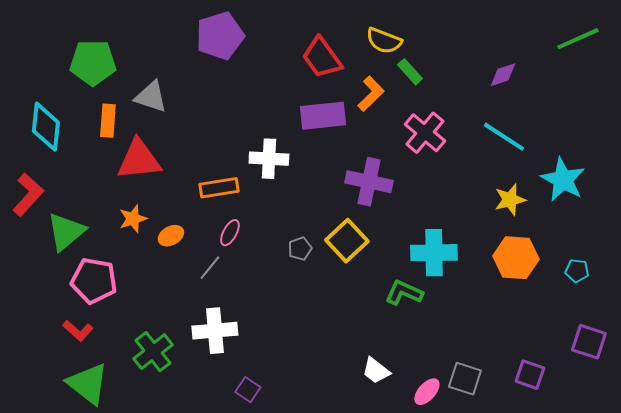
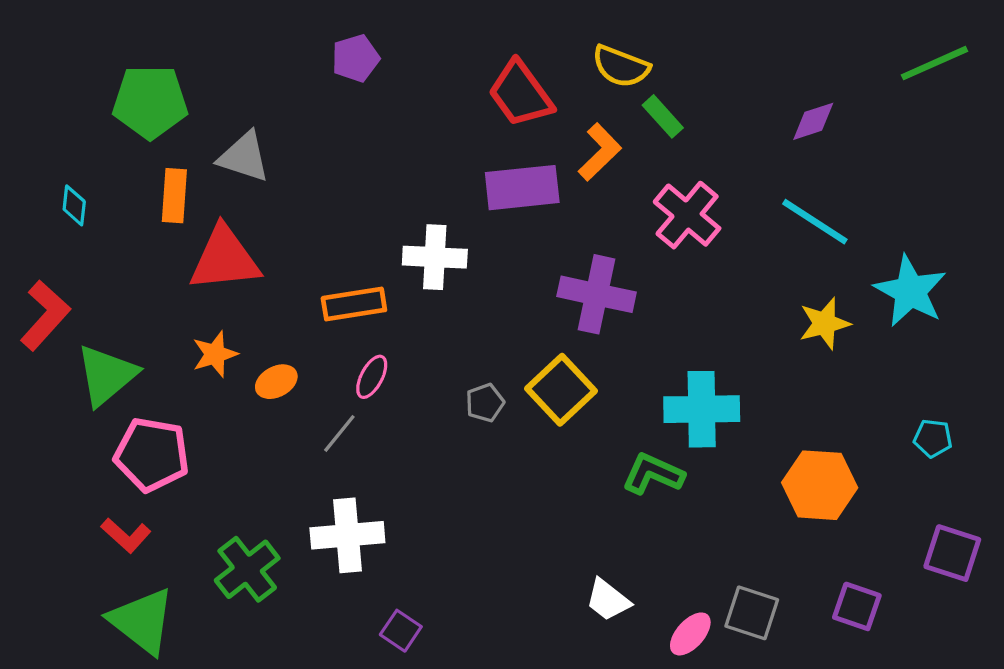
purple pentagon: (220, 36) -> (356, 58), size x0.6
cyan diamond: (46, 127) -> (74, 205), size x0.5
orange hexagon: (516, 258) -> (820, 485), moved

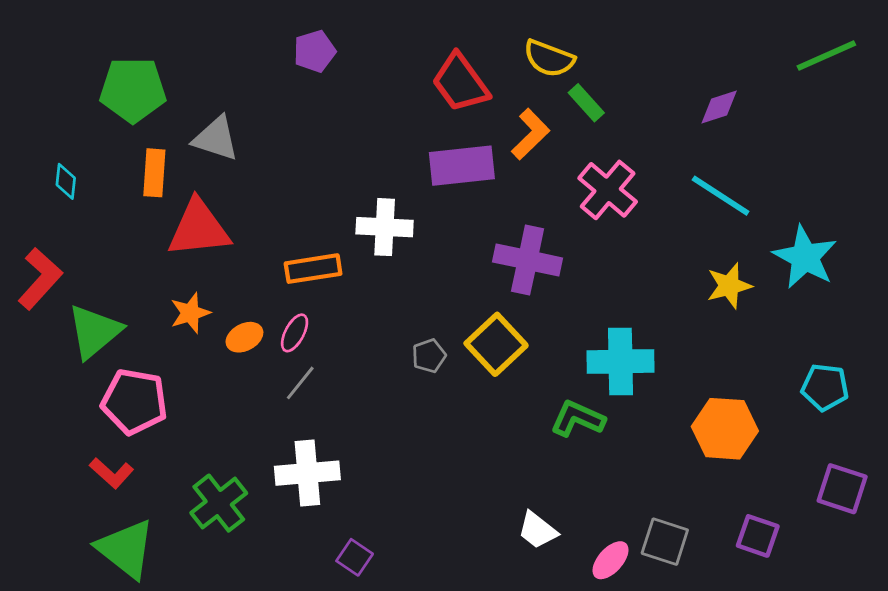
pink ellipse: (372, 377) -> (295, 333), moved
cyan pentagon: (933, 438) -> (825, 387), size x1.4

